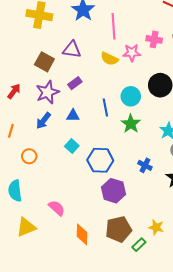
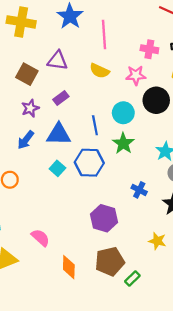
pink star: (132, 53) -> (136, 75), moved
purple star: (47, 92) -> (30, 108), size x0.7
blue triangle: (73, 116) -> (59, 134), size x1.6
blue hexagon: (100, 160) -> (89, 163), moved
yellow star: (156, 227) -> (157, 241), moved

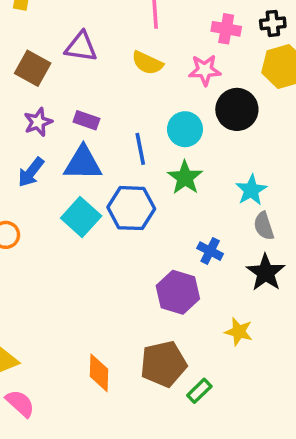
purple rectangle: (61, 98) -> (86, 120), moved, turned 56
cyan square: (57, 168) -> (81, 217), size x1.5
purple hexagon: (104, 218) -> (178, 292), moved
pink semicircle: (40, 238) -> (20, 403), moved

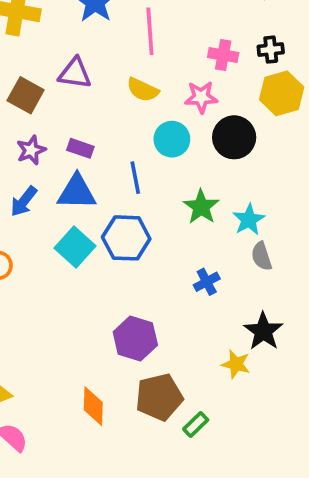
cyan circle: (185, 129) -> (172, 139), moved
green star: (185, 178) -> (201, 207), moved
blue cross: (210, 251) -> (207, 282), turned 35
black star: (266, 273) -> (263, 331), moved
purple hexagon: (178, 292) -> (135, 339), moved

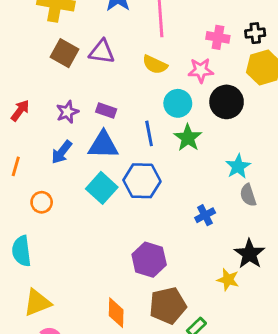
brown square: (26, 95) -> (65, 53), moved
green star: (201, 207) -> (188, 138), moved

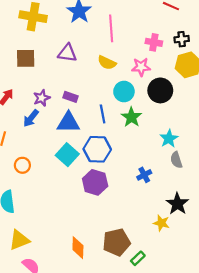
brown square: (65, 53) -> (26, 58), moved, turned -30
blue arrow: (62, 152) -> (31, 118), moved
purple hexagon: (149, 260) -> (95, 182), moved

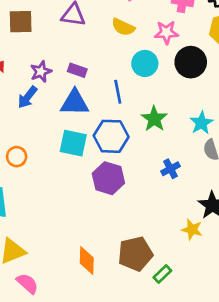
green star: (131, 117) -> (154, 119), moved
cyan square: (67, 155) -> (73, 143), turned -30

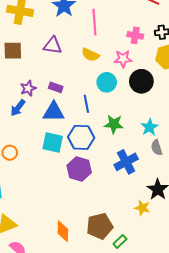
green star: (154, 119) -> (114, 124), turned -30
blue cross: (170, 169) -> (126, 162), size x1.6

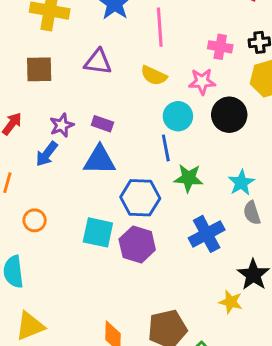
blue line: (86, 104) -> (166, 148), moved
cyan square: (53, 142) -> (98, 232), moved

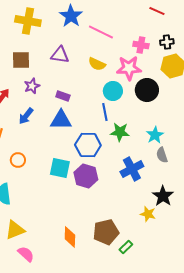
pink line: (160, 27) -> (101, 32), turned -60
pink star: (202, 82) -> (129, 68), size x1.4
purple star: (62, 125) -> (32, 86), moved

